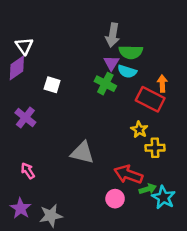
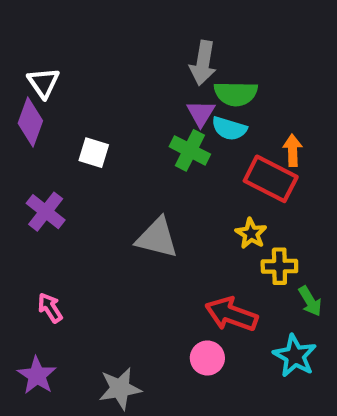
purple diamond: (17, 68) -> (30, 122), turned -35
gray triangle: (82, 153) -> (157, 238), moved
green arrow: (148, 189) -> (310, 301), moved, turned 77
gray star: (51, 216) -> (120, 389), moved

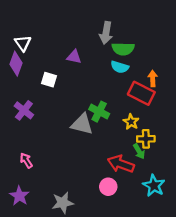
purple triangle: (201, 113) -> (74, 57), moved, turned -49
green cross: (190, 150) -> (99, 112), moved
green arrow: (310, 301) -> (139, 151), moved

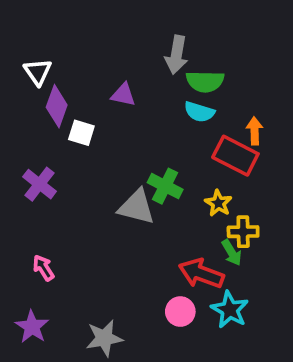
purple diamond: (16, 64) -> (57, 106), moved
cyan star: (154, 186) -> (230, 310), moved

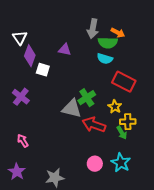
orange arrow: (254, 131) -> (118, 33), moved, turned 120
green cross: (165, 186) -> (87, 98), turned 30
red arrow: (201, 273) -> (94, 125), moved

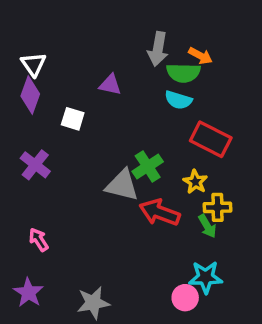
purple diamond: (30, 56) -> (30, 95), moved
cyan star: (121, 163) -> (206, 277), turned -30
pink circle: (95, 164) -> (185, 298), moved

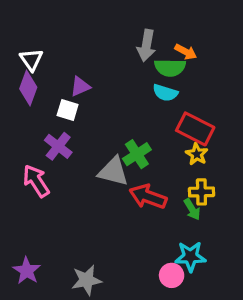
purple triangle: (110, 85) -> (80, 86), moved, turned -35
purple cross: (35, 165) -> (58, 146), moved
yellow star: (195, 182) -> (197, 154), moved
pink arrow: (39, 240) -> (36, 181), moved, size x1.5

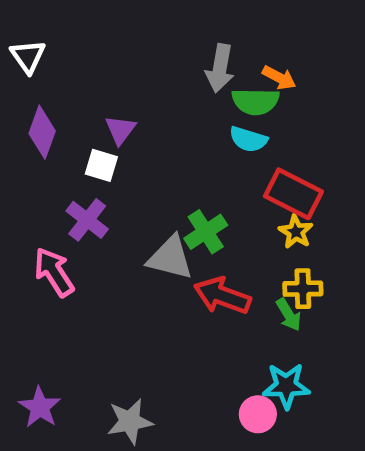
white triangle: (31, 60) -> (28, 56), moved
purple triangle: (80, 86) -> (120, 130), turned -30

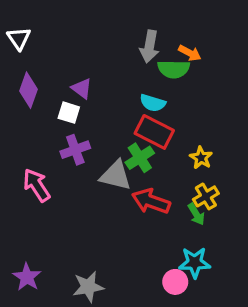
purple triangle: (120, 130) -> (82, 88), turned -30
cyan semicircle: (248, 139) -> (153, 103), moved
red rectangle: (293, 194) -> (154, 132), moved
purple cross: (87, 220) -> (75, 150), moved, turned 32
yellow cross: (303, 289) -> (206, 196), turned -30

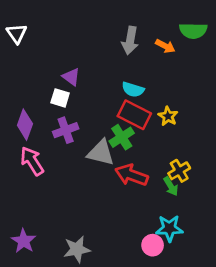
green semicircle: (174, 69) -> (193, 31), moved
purple diamond: (29, 90) -> (25, 125), moved
yellow star: (201, 158) -> (168, 116), moved

